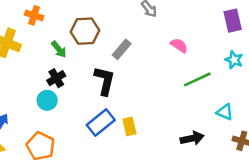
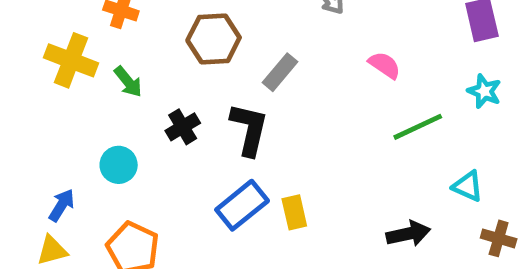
green arrow: (59, 49) -> (128, 82), moved
black cross: (56, 78) -> (183, 127), moved
cyan circle: (47, 100) -> (119, 165), moved

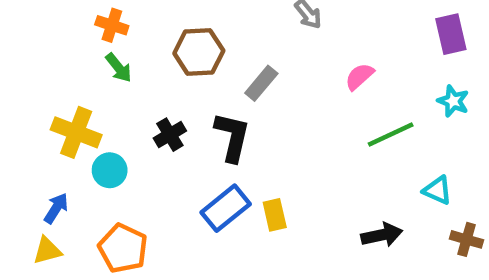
yellow cross: (71, 60) -> (76, 132), moved
pink semicircle: (385, 65) -> (359, 77), turned -76
green arrow: (128, 82) -> (119, 68), moved

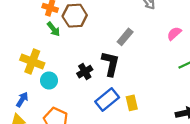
brown hexagon: (199, 52) -> (75, 16), moved
black cross: (170, 135) -> (85, 72), moved

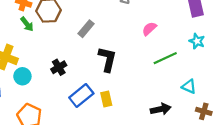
gray rectangle: (125, 37) -> (86, 29), moved
black L-shape: (110, 64) -> (107, 59), moved

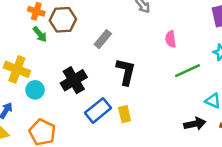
pink semicircle: (149, 29) -> (171, 39), turned -56
black cross: (59, 67) -> (74, 80), size x1.5
black arrow: (161, 109) -> (195, 124), moved

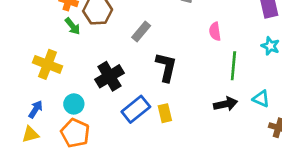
green line: (187, 71) -> (233, 66), turned -60
cyan circle: (35, 90) -> (74, 104), moved
black arrow: (195, 124) -> (226, 104), moved

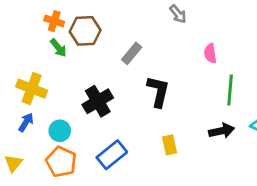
blue arrow: (36, 109) -> (26, 122), moved
blue rectangle: (136, 109) -> (112, 155), moved
yellow rectangle: (165, 113) -> (170, 145), moved
yellow triangle: (30, 134) -> (13, 163), turned -36

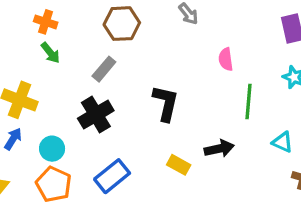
brown hexagon: (85, 31) -> (122, 24), moved
gray rectangle: (132, 53) -> (104, 69), moved
black arrow: (222, 131) -> (219, 149), moved
yellow rectangle: (170, 145) -> (179, 165), turned -48

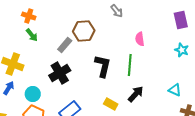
brown hexagon: (122, 24) -> (84, 31), moved
green line: (248, 102) -> (130, 65), moved
black arrow: (219, 149) -> (136, 94), turned -36

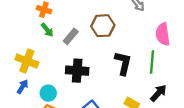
pink semicircle: (140, 39) -> (163, 34), size x1.5
gray rectangle: (65, 45) -> (71, 36), moved
black cross: (60, 73) -> (77, 71), turned 35

